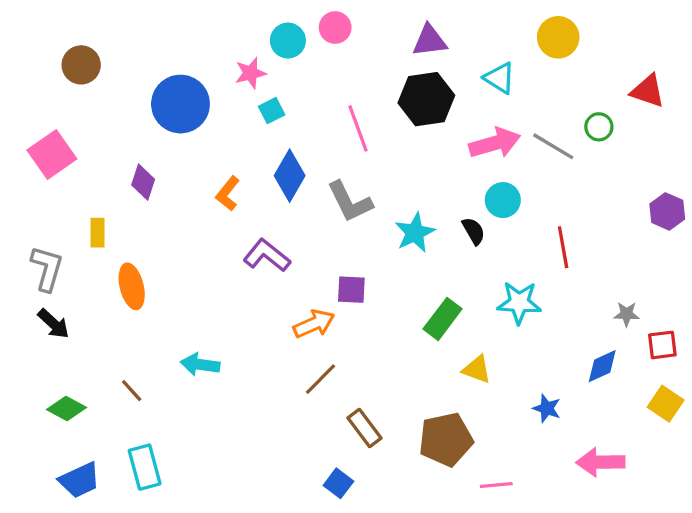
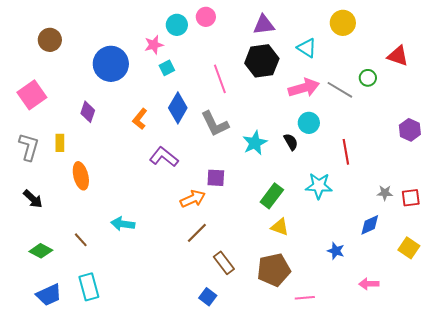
gray L-shape: (47, 268) -> (29, 147), moved
red square: (662, 345) -> (411, 198), moved
yellow triangle: (477, 369) -> (280, 227), moved
pink arrow: (601, 462) -> (369, 284), size x0.7

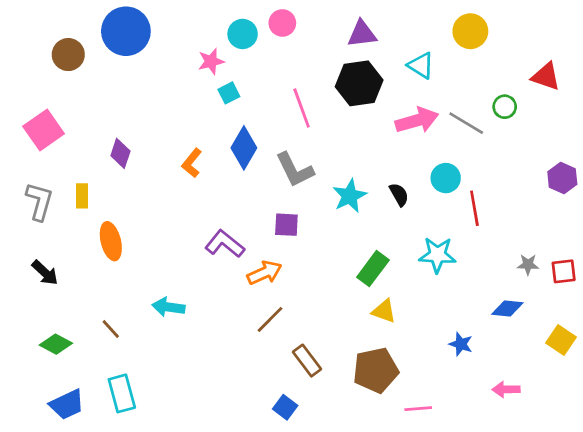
blue circle: (111, 64) -> (126, 31), moved
cyan circle: (309, 123) -> (446, 178), moved
purple L-shape: (164, 157) -> (225, 244), moved
purple square: (216, 178) -> (286, 225), moved
blue diamond: (370, 225) -> (507, 308), turned 30

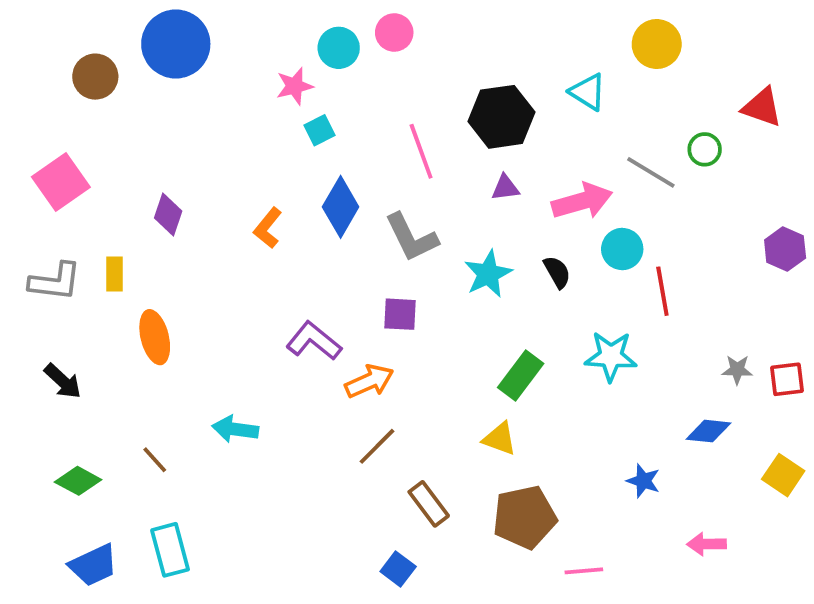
purple triangle: (362, 34) -> (505, 188), moved, size x0.7
pink arrow: (417, 120) -> (582, 201), moved
gray L-shape: (39, 201) -> (55, 282), turned 81
yellow triangle: (384, 311) -> (500, 439), moved

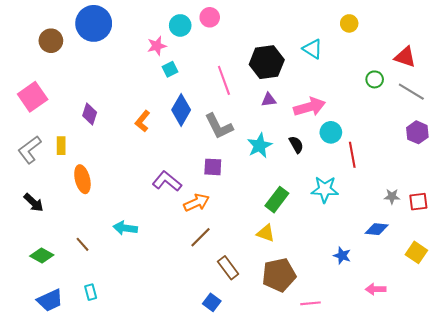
yellow circle: (657, 44) -> (349, 23), size x0.7
gray line: (651, 172) -> (411, 92), moved
gray L-shape: (55, 282) -> (30, 150), turned 136
cyan rectangle: (170, 550) -> (91, 292), size x0.6

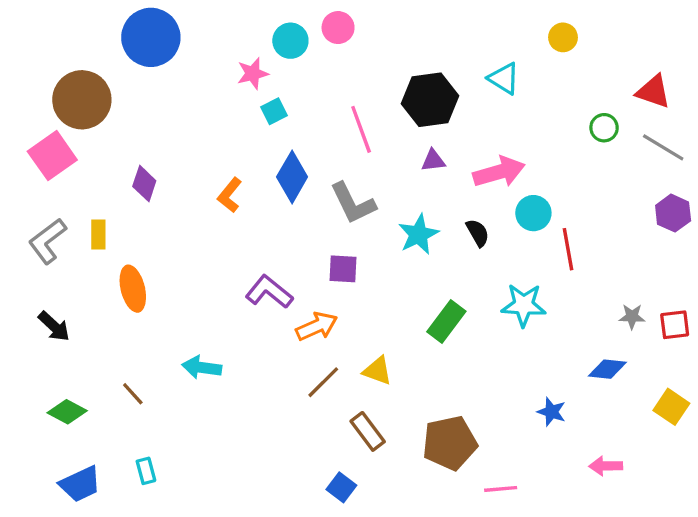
brown circle: (51, 41) -> (82, 100), moved, size x1.5
yellow triangle: (266, 233) -> (377, 371), moved

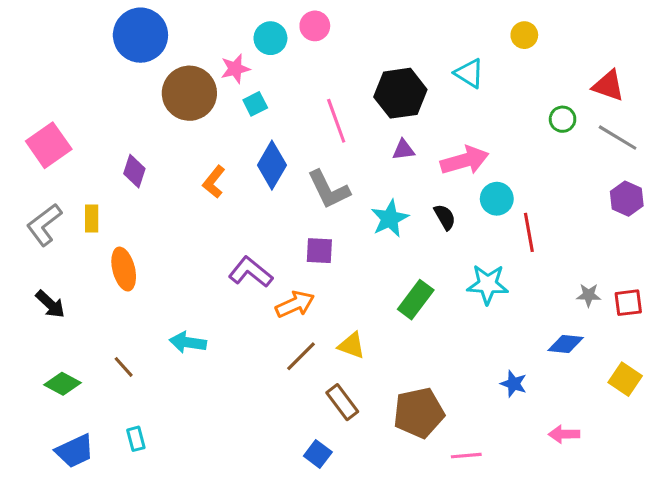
brown circle: (82, 100) -> (189, 93), moved

